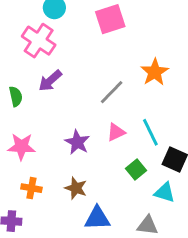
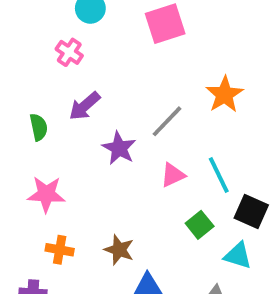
pink cross: (39, 41) -> (69, 52), size x0.6
purple star: (77, 142) -> (119, 148), moved

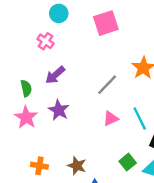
purple star: (119, 148) -> (59, 110), moved
pink star: (46, 194) -> (26, 117), moved, turned 30
green square: (200, 225) -> (128, 162), moved

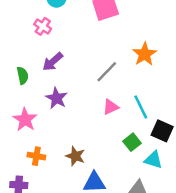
pink star: (26, 117) -> (25, 120), moved
green square: (128, 162) -> (132, 142), moved

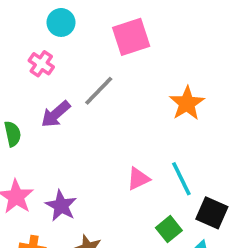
gray line: (107, 72) -> (99, 91), moved
purple star: (57, 98) -> (61, 206), moved

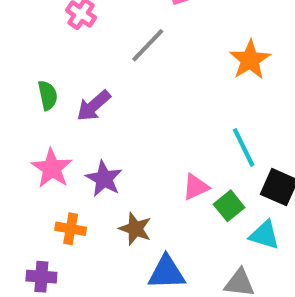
purple arrow: (56, 114) -> (94, 106), moved
pink triangle: (138, 179) -> (196, 187), moved

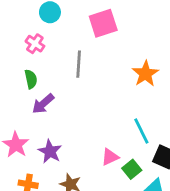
gray line: (148, 45) -> (79, 64), turned -40
green semicircle: (48, 95) -> (31, 79), moved

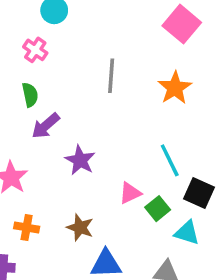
pink square: (103, 23) -> (182, 24), moved, turned -32
gray line: (79, 64) -> (111, 76), moved
purple star: (50, 151) -> (80, 160), moved

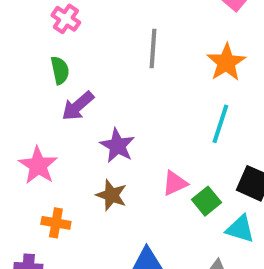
cyan line: (170, 160) -> (220, 124), moved, turned 44
brown star: (80, 228) -> (111, 195), moved

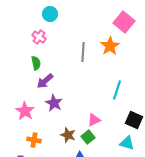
orange star: (226, 62) -> (110, 46), moved
purple star: (117, 146) -> (54, 103), moved
brown star: (111, 195) -> (68, 135), moved
green square: (207, 201) -> (88, 137), moved

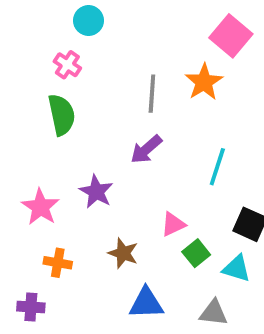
green semicircle: (36, 63) -> (62, 115), size x1.5
purple arrow: (45, 81) -> (146, 149), moved
green square: (88, 137) -> (196, 253), moved

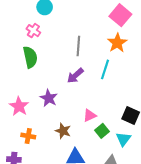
orange star: (204, 82) -> (117, 43), moved
cyan line: (217, 167) -> (105, 69), moved
cyan triangle: (237, 269) -> (123, 139), turned 49

